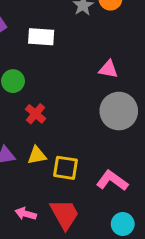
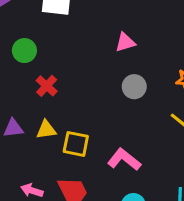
pink triangle: (108, 69) -> (125, 42), turned -30
gray circle: (119, 111) -> (134, 87), size x0.6

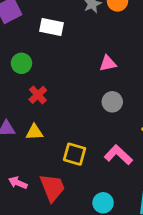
yellow square: (76, 144) -> (74, 154), moved
pink L-shape: (124, 160) -> (118, 155), moved

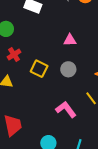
yellow square: (74, 154) -> (39, 69), moved

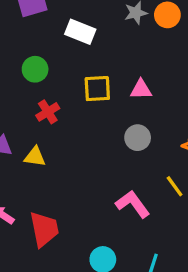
yellow square: (39, 69) -> (97, 89), moved, turned -30

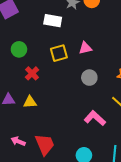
white rectangle: (80, 32) -> (53, 21), moved

